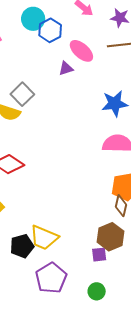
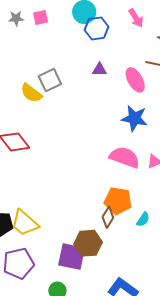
pink ellipse: (81, 51) -> (135, 80), moved
purple square: (99, 255) -> (72, 257), size x1.8

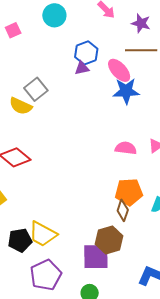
blue hexagon: (97, 28) -> (86, 53), moved
blue star: (134, 118) -> (126, 91), moved
pink semicircle: (125, 157) -> (126, 148), size x0.7

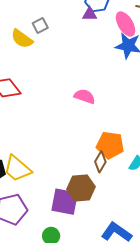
gray square: (36, 89) -> (40, 26), size x0.7
pink semicircle: (126, 148) -> (85, 96), moved

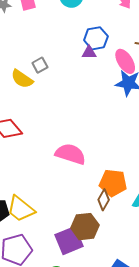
pink semicircle: (85, 96) -> (70, 154), moved, size x1.4
purple square: (65, 202) -> (69, 241), turned -32

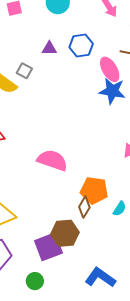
purple triangle: (89, 53) -> (49, 48), moved
gray square: (40, 65) -> (24, 71), turned -35

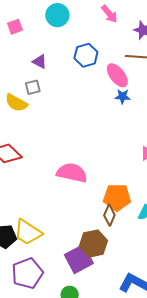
purple triangle: (49, 48) -> (40, 62), moved, turned 35
gray square: (24, 71) -> (33, 87), turned -35
blue star: (112, 91) -> (123, 96), size x0.6

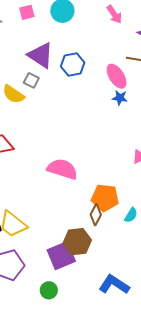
pink square: (15, 27) -> (27, 12), moved
blue hexagon: (86, 55) -> (73, 65), moved
purple triangle: (40, 62) -> (41, 55), size x1.8
gray square: (33, 87) -> (31, 80), turned 35

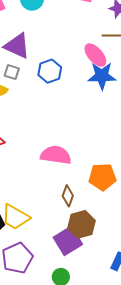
blue hexagon: (73, 65) -> (50, 71), moved
blue star: (120, 98) -> (102, 76), size x1.8
brown diamond: (96, 215) -> (68, 196), moved

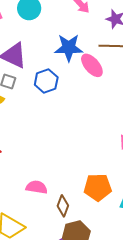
blue star: (102, 76) -> (69, 48), moved
pink semicircle: (56, 155) -> (37, 187), moved, size x0.7

